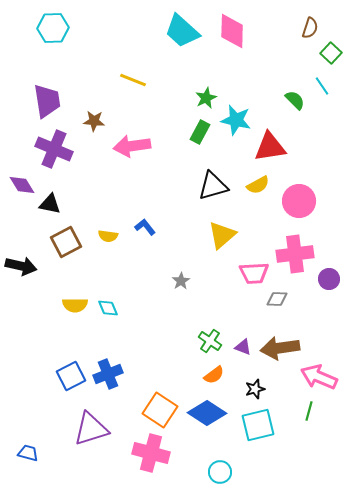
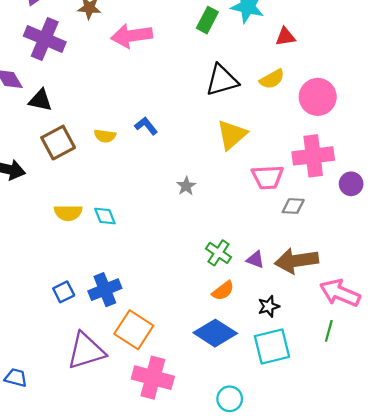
red triangle: (270, 147) -> (285, 37), size x0.6
blue square: (71, 376) -> (64, 292), size x0.7
orange square: (160, 410) -> (134, 330), moved

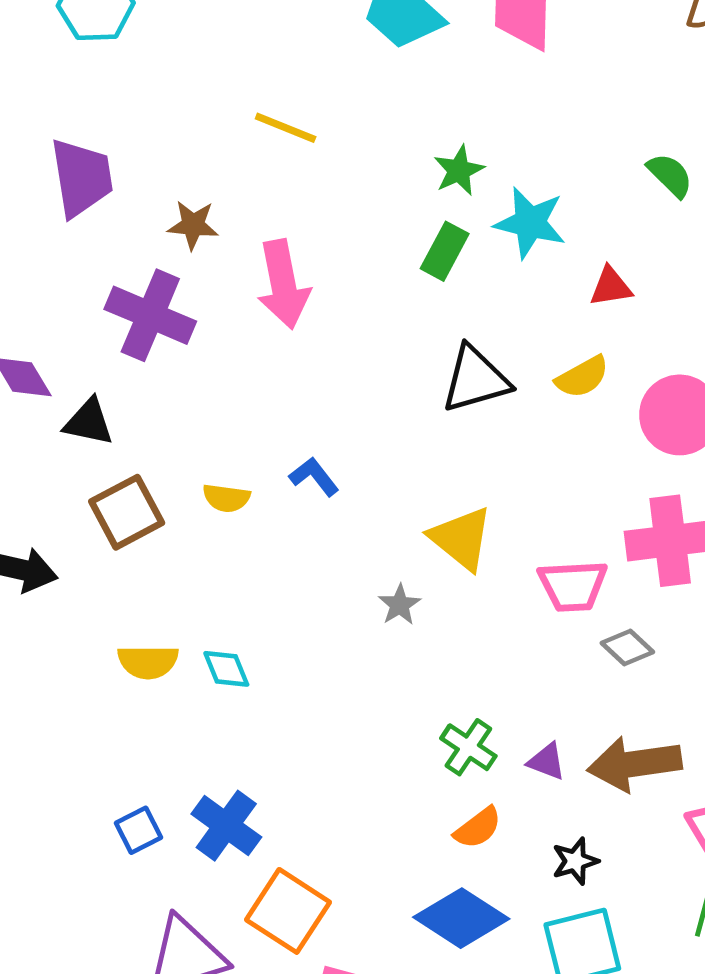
pink arrow: (132, 36) -> (283, 284), turned -93
purple cross: (45, 39) -> (150, 315), moved
yellow triangle: (232, 135) -> (461, 538), moved, turned -40
gray diamond: (293, 206) -> (627, 648), turned 40
blue cross: (105, 290) -> (226, 826), turned -32

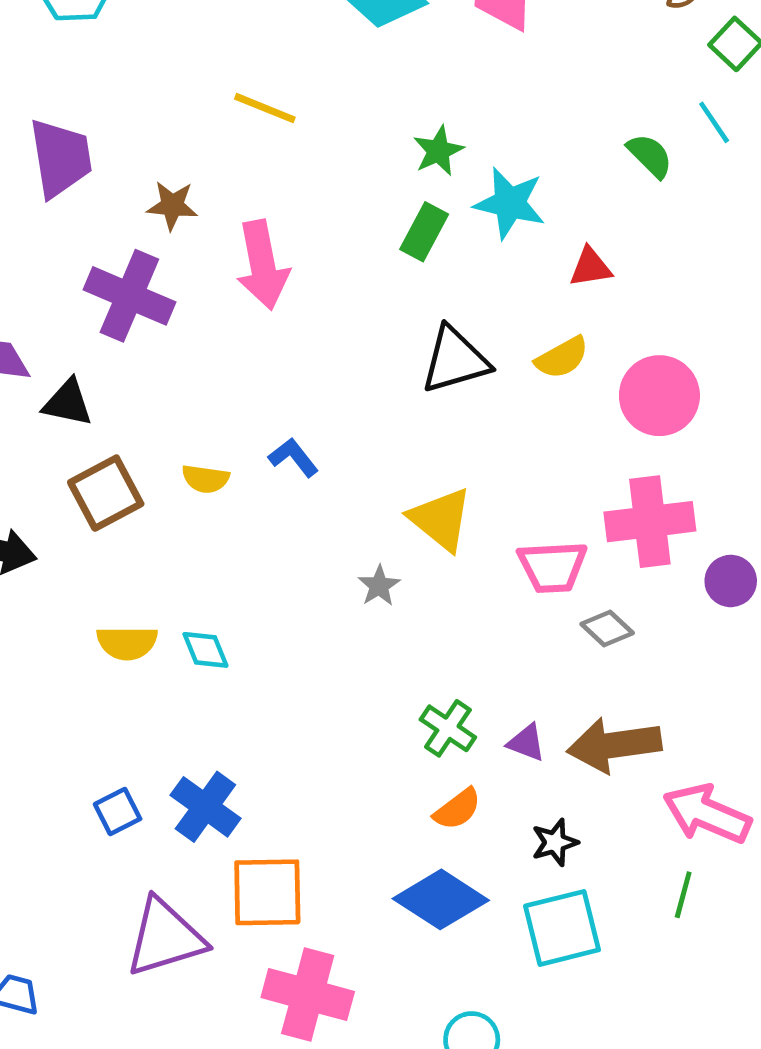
orange square: (288, 911) -> (267, 892), turned -34

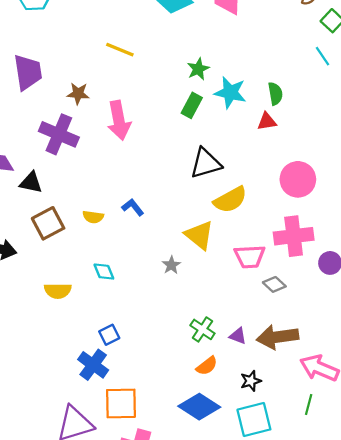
green semicircle: (650, 156) -> (275, 94), moved, turned 35
yellow semicircle: (562, 358) -> (230, 200), moved, size x1.4
cyan diamond: (205, 650) -> (104, 272), moved
blue square: (118, 812) -> (109, 335), moved

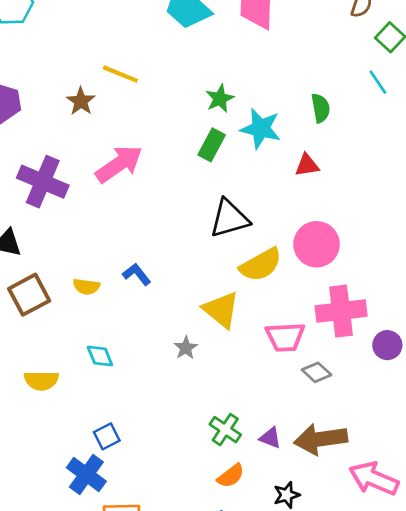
brown star: (78, 94) -> (81, 101), moved, turned 30
green semicircle: (275, 94) -> (321, 108), moved
pink arrow: (119, 120) -> (119, 164), turned -114
pink circle: (298, 179) -> (317, 244), moved

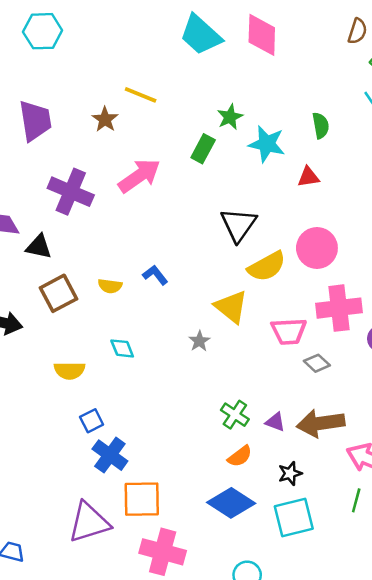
green rectangle: (212, 145) -> (203, 149), moved
black triangle: (229, 218) -> (239, 225), turned -39
blue square: (107, 436) -> (92, 421), moved

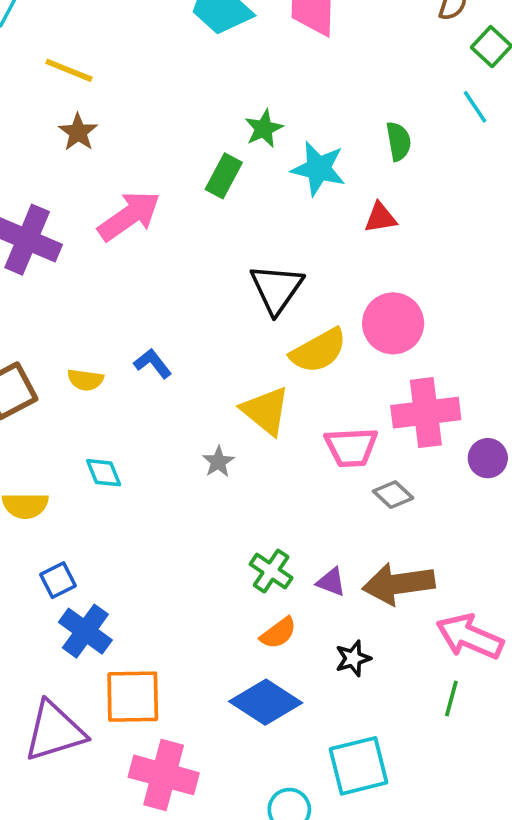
yellow line: (141, 95) -> (69, 70), moved
cyan square: (294, 518) -> (358, 766), moved

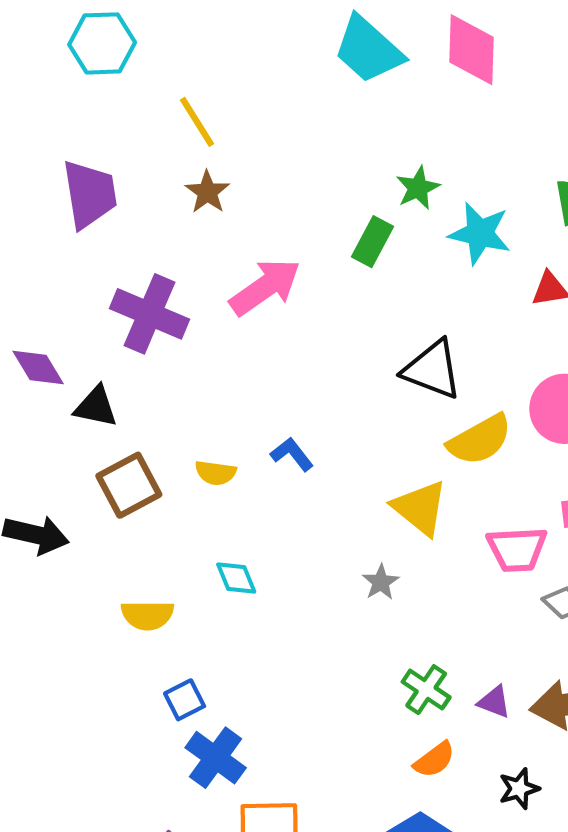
yellow line: (69, 70) -> (197, 122), turned 36
black triangle: (277, 289) -> (432, 370), turned -44
gray star: (218, 462) -> (381, 582), moved

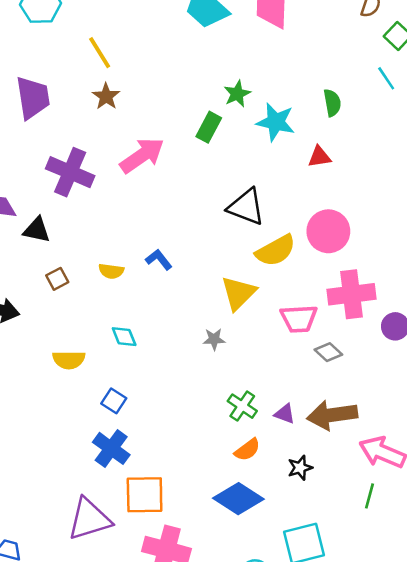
brown square: (129, 485) -> (57, 279), size x0.6
yellow triangle: (420, 508) -> (238, 293), turned 36
gray star: (381, 582) -> (214, 339), turned 30
blue square: (185, 700) -> (114, 401), moved, turned -30

